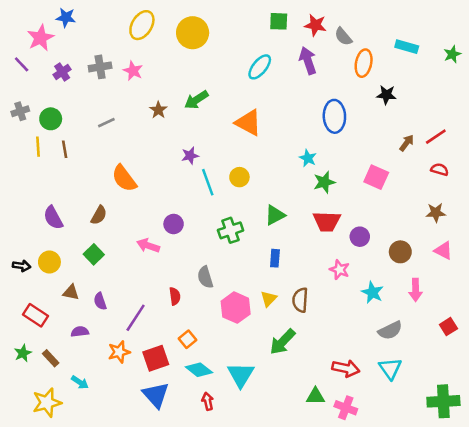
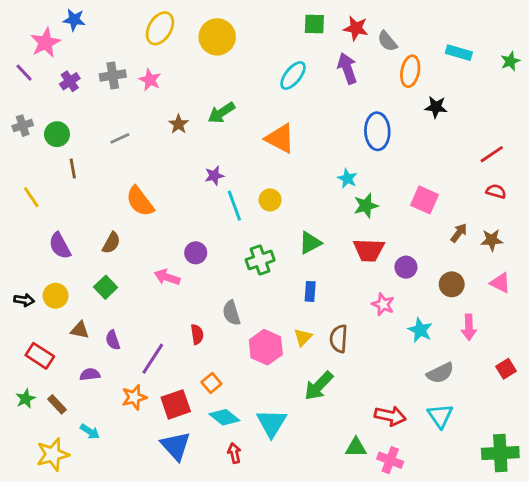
brown arrow: (407, 143) -> (459, 233), moved
yellow line: (38, 147) -> (31, 197), moved, turned -30

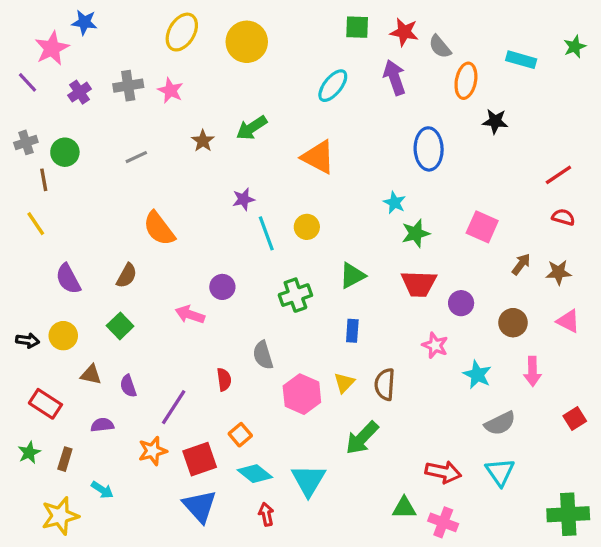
green star: (510, 61) -> (575, 47), moved
brown line: (73, 168) -> (44, 180), moved
brown rectangle: (57, 404) -> (65, 459), turned 60

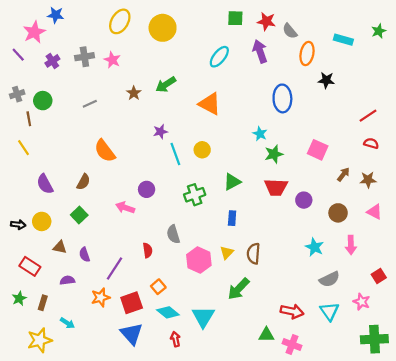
pink star: (435, 345) -> (362, 302), moved

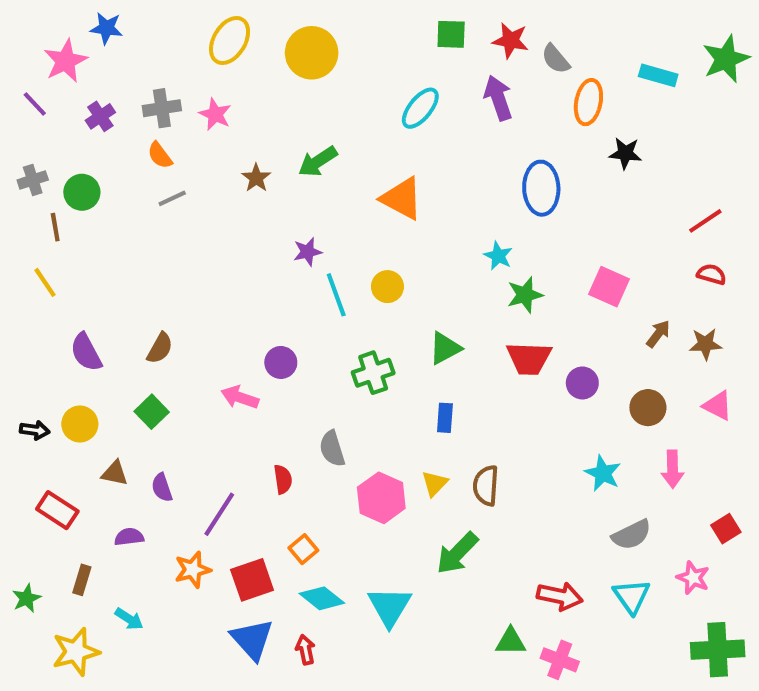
green star: (379, 31) -> (726, 59), size x1.6
orange semicircle: (105, 151) -> (160, 155), moved, size x0.6
green star: (19, 298) -> (27, 598), moved
red arrow: (175, 339) -> (305, 650), moved

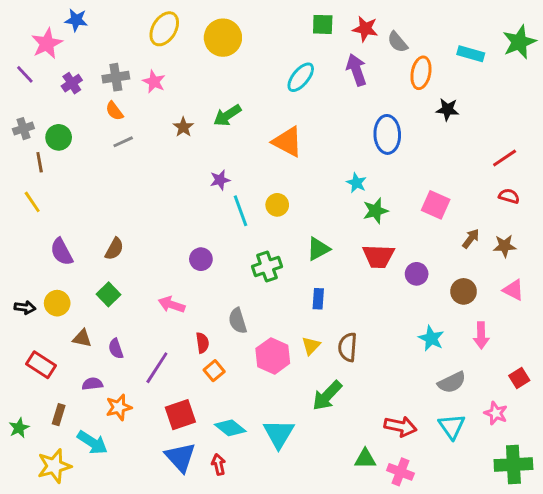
pink arrow: (240, 397) -> (172, 305), moved
orange square: (303, 549) -> (214, 371), moved
orange star: (193, 570) -> (119, 407), moved
cyan arrow: (129, 619) -> (92, 443), size x1.5

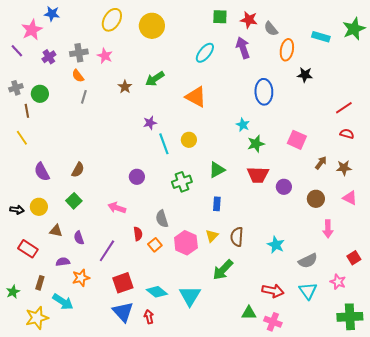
gray line: (123, 142) -> (84, 97), turned -48
cyan star: (431, 338) -> (276, 245), moved
orange square: (214, 371) -> (155, 245), moved

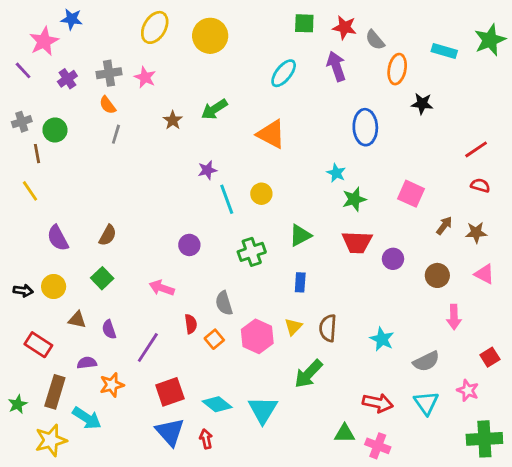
brown rectangle: (40, 283) -> (55, 392), size x1.6

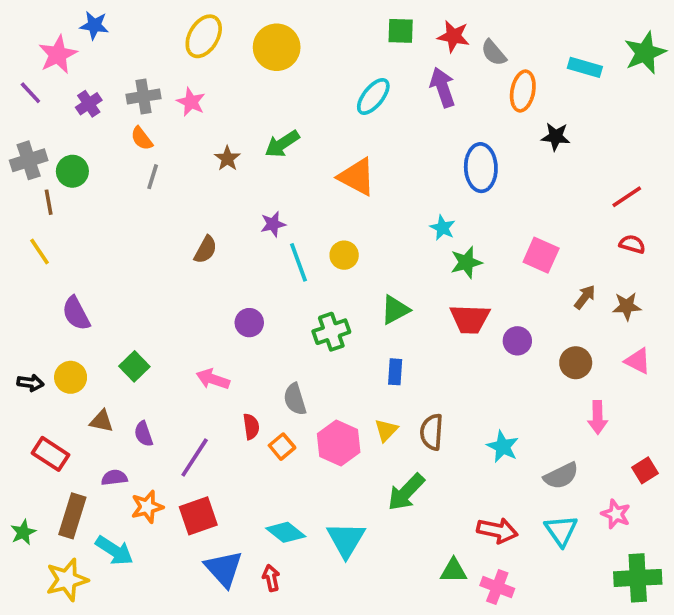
gray cross: (22, 122) -> (29, 160), size x1.4
brown semicircle: (108, 235) -> (206, 250), moved
red square: (170, 392) -> (198, 516), moved

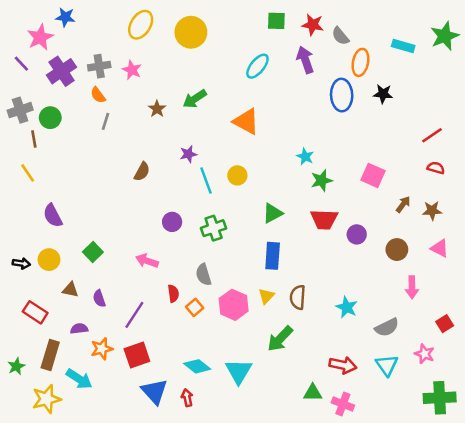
purple cross: (89, 104) -> (62, 71), size x1.6
blue ellipse: (481, 168) -> (342, 95), moved
green cross: (331, 332) -> (214, 228), moved
blue rectangle: (395, 372) -> (273, 256), size x1.5

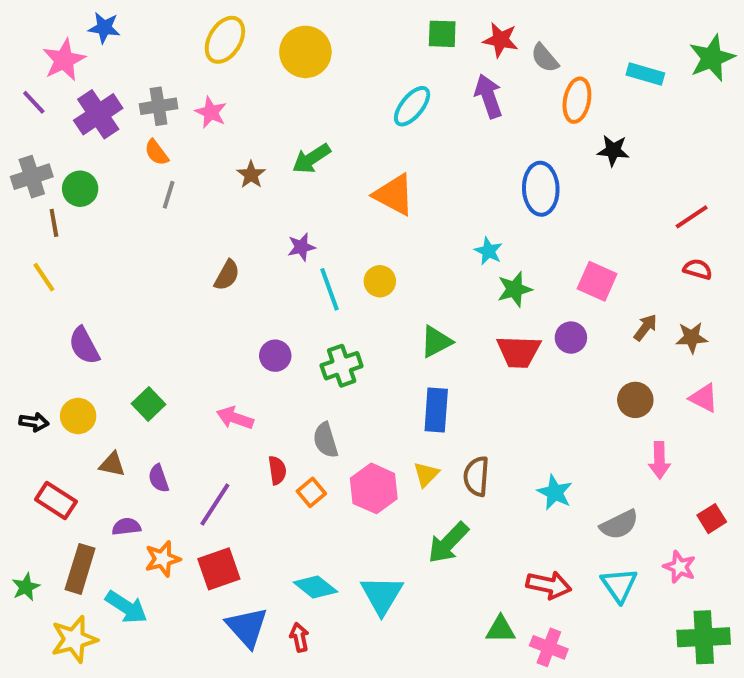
blue ellipse: (342, 95) -> (541, 189), moved
purple circle: (357, 234) -> (571, 338), moved

